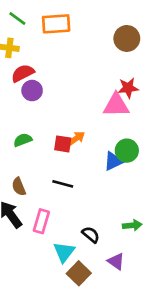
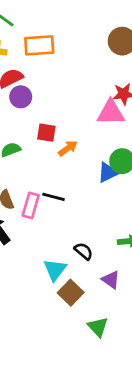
orange rectangle: (56, 24) -> (39, 45), moved
red square: (63, 144) -> (46, 133), moved
pink rectangle: (41, 221) -> (31, 205), moved

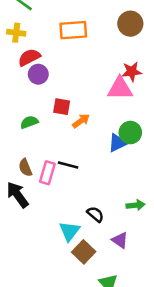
orange rectangle: (39, 45) -> (73, 30), moved

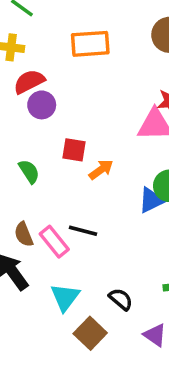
green semicircle: (29, 122) -> (29, 171), turned 78
pink rectangle: (47, 173) -> (54, 242), turned -55
cyan triangle: (69, 231) -> (65, 297), moved
brown square: (84, 252) -> (90, 333), moved

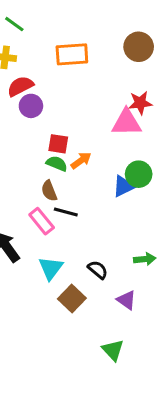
green semicircle: (29, 171) -> (57, 164), moved, turned -35
brown semicircle: (24, 234) -> (49, 191), moved

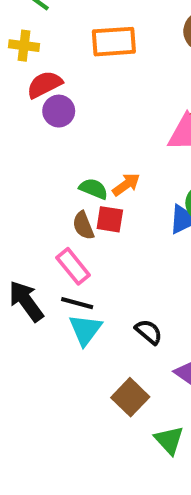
red square: (58, 144) -> (110, 219), moved
black line: (66, 212) -> (77, 303), moved
brown square: (72, 298) -> (130, 397), moved

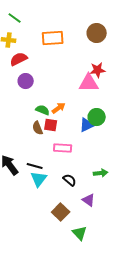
purple circle: (59, 111) -> (26, 81), moved
pink rectangle: (73, 266) -> (63, 148), moved, turned -48

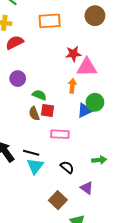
red star: (98, 70) -> (73, 54), moved
purple circle: (26, 81) -> (18, 79), moved
orange arrow: (59, 108) -> (72, 86), moved, turned -48

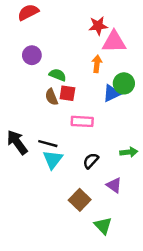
black semicircle: (67, 167) -> (91, 161), turned -88

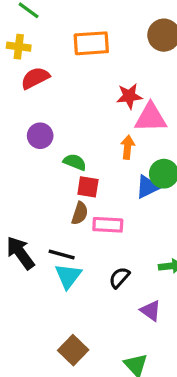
brown semicircle: (52, 97) -> (80, 213), moved, turned -140
brown square: (80, 200) -> (73, 350), moved

